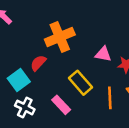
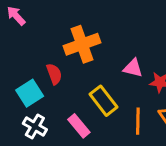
red semicircle: (38, 63) -> (54, 74), turned 114

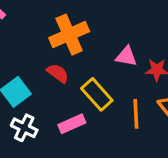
red semicircle: (54, 74) -> (58, 73), moved, turned -30
pink rectangle: (79, 126) -> (72, 124), turned -70

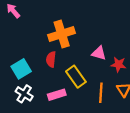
red semicircle: (58, 73) -> (51, 59), turned -126

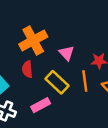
pink triangle: (99, 53) -> (66, 53), moved, turned 42
orange line: (101, 93) -> (85, 81), moved

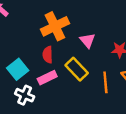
orange line: (85, 81) -> (105, 82), moved
pink rectangle: (41, 105) -> (47, 78), moved

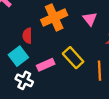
pink triangle: (87, 40) -> (90, 19), moved
red semicircle: (48, 55) -> (27, 36), moved

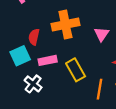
pink rectangle: (46, 65) -> (48, 60), moved
white cross: (24, 80) -> (33, 84), moved

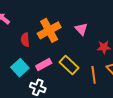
red semicircle: (34, 37) -> (25, 40), moved

